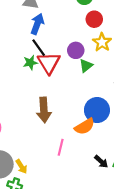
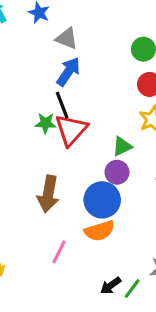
purple circle: (76, 50) -> (117, 172), moved
blue circle: (97, 110) -> (102, 200), moved
black arrow: (101, 162) -> (111, 286), turned 88

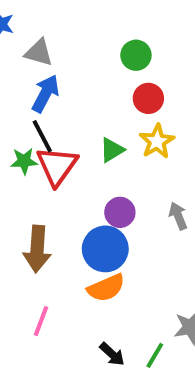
green triangle: (122, 146) -> (112, 150), moved
pink line: (59, 252) -> (41, 321), moved
black arrow: (111, 286) -> (112, 354), moved, turned -95

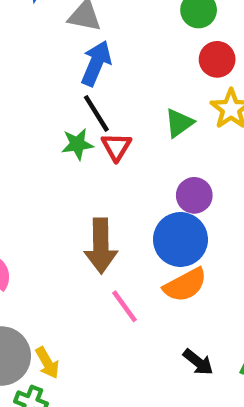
red triangle: (57, 166) -> (116, 147), size x0.6
pink line: (41, 321) -> (124, 306), moved, turned -52

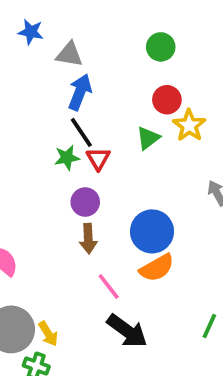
red circle: (217, 59) -> (167, 100), moved
purple circle: (194, 195) -> (85, 202), moved
brown arrow: (101, 246) -> (88, 239), size x0.7
black arrow: (198, 362) -> (127, 331), moved, size x1.6

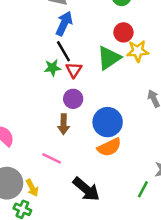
yellow star: (189, 125) -> (138, 51), turned 30
green triangle: (148, 138) -> (109, 58), size x1.5
purple circle: (85, 202) -> (73, 99), moved
pink line: (109, 286) -> (52, 158), moved, turned -30

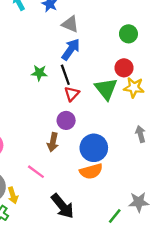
green triangle: (109, 58) -> (106, 89), turned -45
green star: (52, 68) -> (39, 73), moved

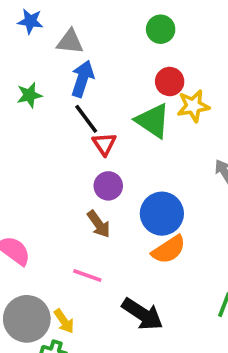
green star: (39, 73) -> (29, 95), moved
brown arrow: (53, 142) -> (99, 224), turned -30

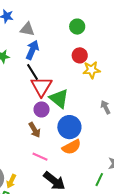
green triangle: (153, 121) -> (59, 99), moved
red triangle: (104, 144) -> (41, 86), size x1.6
pink line: (87, 275) -> (40, 157), moved
yellow arrow: (64, 321) -> (11, 181), turned 56

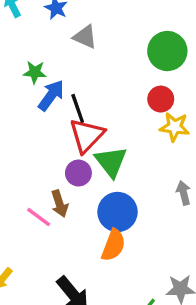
green circle: (77, 27) -> (167, 51), size x1.5
blue arrow: (32, 50) -> (51, 95), moved
orange semicircle: (72, 147) -> (113, 245), turned -54
pink line: (40, 157) -> (39, 217), moved

